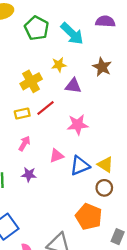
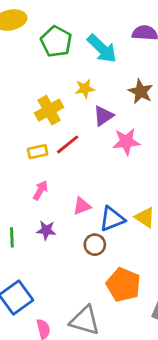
purple triangle: (73, 86) -> (103, 116), turned -42
pink star: (78, 125) -> (126, 142), moved
brown circle: (104, 188) -> (95, 245), moved

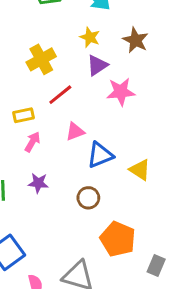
yellow star: (85, 89) -> (90, 37), moved, turned 30
yellow rectangle: (38, 152) -> (24, 115), moved
pink triangle: (82, 206) -> (75, 132), moved
blue triangle: (112, 219) -> (100, 155), moved

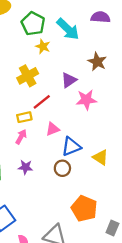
yellow star: (90, 37) -> (43, 46), moved
yellow rectangle: (24, 115) -> (24, 117), moved
brown circle: (88, 198) -> (62, 168), moved

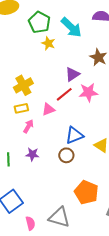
yellow cross: (28, 76) -> (23, 85), moved
red line: (42, 102) -> (64, 94), moved
yellow rectangle: (24, 117) -> (21, 108), moved
pink triangle: (53, 129) -> (48, 109), moved

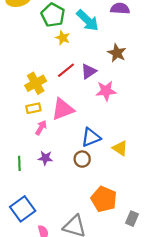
red line: (64, 94) -> (66, 70), moved
pink triangle: (48, 109) -> (63, 109), size x1.6

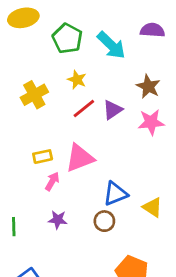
yellow star: (63, 38) -> (77, 80), moved
yellow cross: (36, 83) -> (34, 95), moved
pink star: (106, 91) -> (151, 122), moved
green line: (19, 163) -> (14, 227), moved

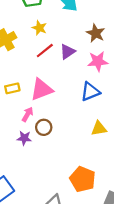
pink arrow: (52, 181) -> (27, 114), moved
blue triangle: (115, 194) -> (90, 92), moved
yellow triangle: (152, 207) -> (99, 128), turned -42
brown circle: (104, 221) -> (44, 127), moved

